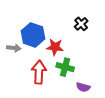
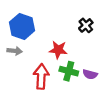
blue hexagon: (33, 35) -> (22, 26), moved
purple semicircle: (83, 87) -> (90, 74), moved

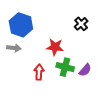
purple semicircle: (90, 74) -> (85, 70), turned -64
red arrow: (41, 76) -> (39, 72), size x0.7

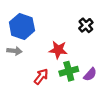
green cross: (65, 67) -> (69, 71), turned -30
red arrow: (39, 72) -> (41, 77), turned 35

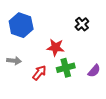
gray arrow: (14, 51) -> (14, 61), moved
purple semicircle: (90, 74) -> (94, 71), moved

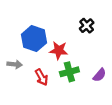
blue hexagon: (21, 25) -> (34, 39), moved
red arrow: (39, 73) -> (42, 77), turned 112

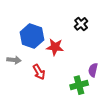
green cross: (69, 72) -> (79, 85), moved
purple semicircle: (99, 75) -> (93, 70), turned 152

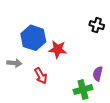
black cross: (81, 24) -> (97, 25), moved, turned -32

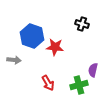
black cross: (97, 25) -> (82, 24), moved
red arrow: (41, 76) -> (48, 83), moved

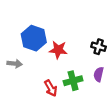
black cross: (82, 24) -> (99, 47), moved
green cross: (79, 85) -> (73, 81), moved

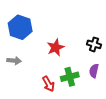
blue hexagon: (34, 38) -> (20, 27), moved
red star: (58, 50) -> (56, 47), turned -30

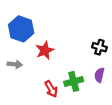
red star: (56, 47) -> (45, 50), moved

